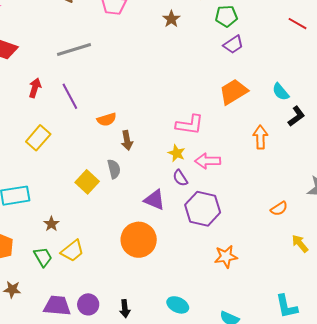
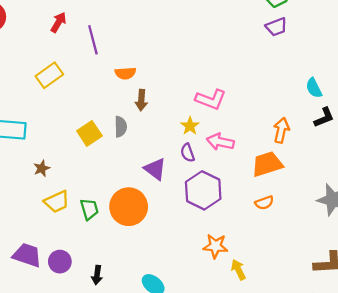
orange trapezoid: (233, 92) -> (267, 164), moved
orange semicircle: (279, 209) -> (264, 203), moved
yellow arrow: (300, 244) -> (238, 270), moved
green trapezoid: (43, 257) -> (89, 209), moved

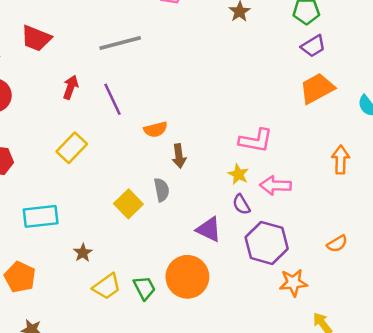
orange trapezoid: (267, 164) -> (317, 88), moved
orange star: (215, 246) -> (293, 283), moved

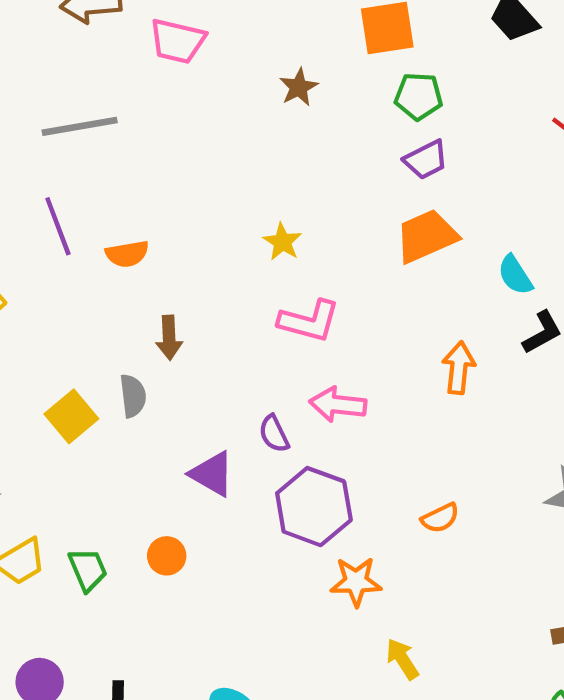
orange semicircle: (156, 129) -> (127, 254), moved
yellow star: (238, 174) -> (282, 242), moved
orange circle: (187, 277) -> (167, 556), size x0.5

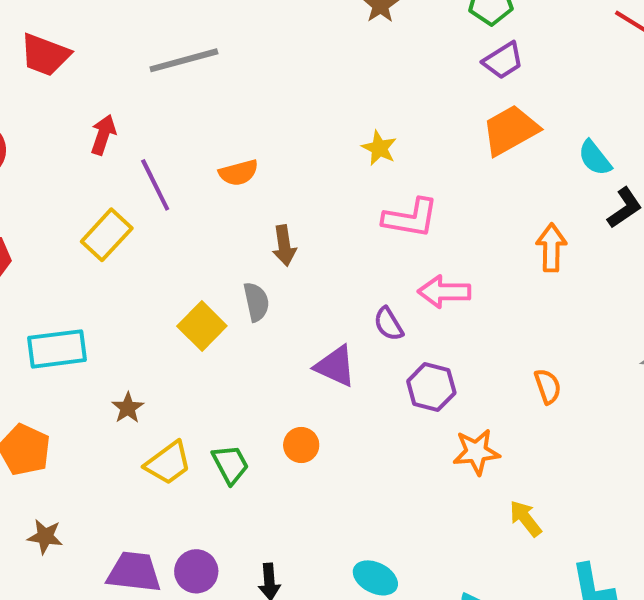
purple line: (58, 226) -> (155, 185), moved
purple hexagon: (314, 507) -> (431, 387), size x0.7
orange semicircle: (440, 518) -> (548, 386), turned -78

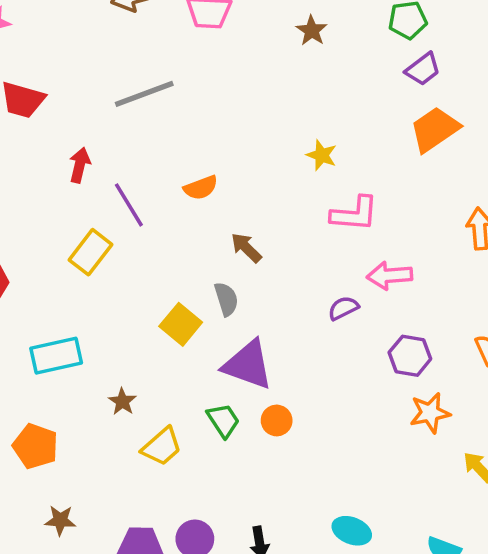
brown arrow: (284, 246) -> (246, 248), turned 148
purple semicircle: (388, 324) -> (343, 308), turned 100
purple triangle: (335, 366) -> (248, 365), moved, size x1.4
purple hexagon: (431, 387) -> (410, 356), moved
green trapezoid: (230, 464) -> (223, 420), moved

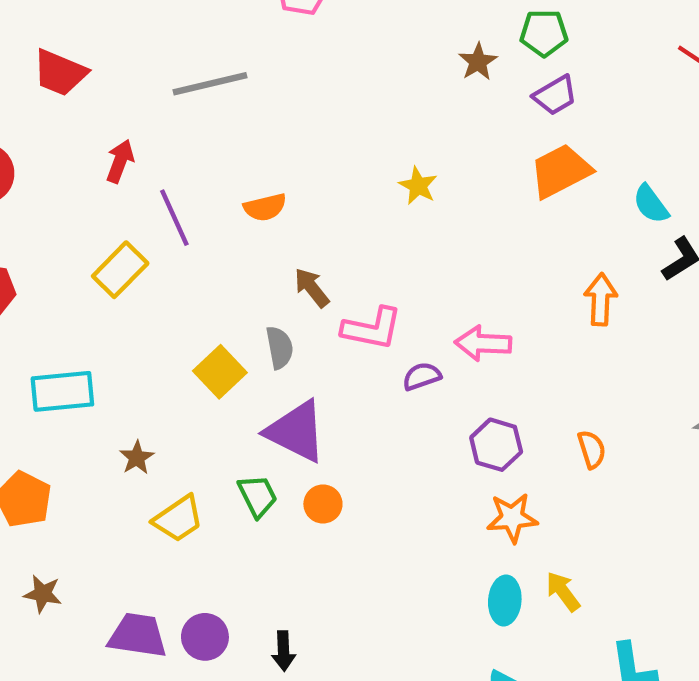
brown star: (312, 31) -> (478, 62), moved
pink L-shape: (354, 214) -> (372, 329), moved
cyan ellipse: (352, 531) -> (505, 600), moved, turned 66

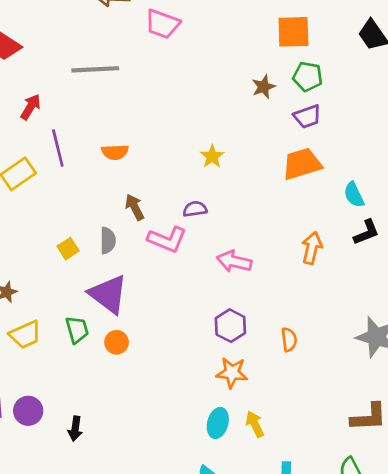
yellow square: (220, 372) -> (68, 249), size x0.7
purple semicircle: (422, 376) -> (195, 209), moved

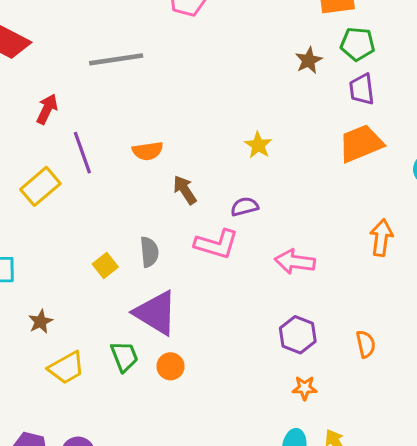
purple trapezoid: (307, 116) -> (362, 89), turned 108
brown arrow: (135, 207) -> (185, 190), moved
orange star: (232, 373) -> (305, 388), size x0.7

